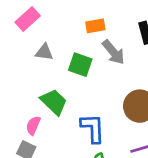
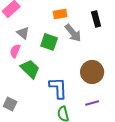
gray triangle: (44, 52) -> (23, 33), turned 32
pink semicircle: (33, 125) -> (15, 51), moved

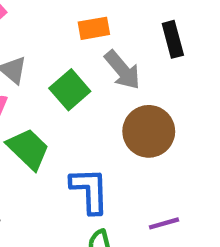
green square: (49, 42) -> (70, 90), turned 30
brown circle: (92, 72) -> (149, 131), moved

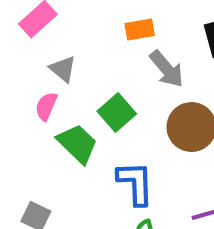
green square: (70, 90) -> (117, 113), moved

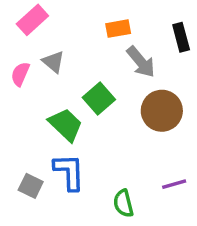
pink semicircle: (46, 106) -> (20, 74), moved
blue L-shape: (135, 183) -> (69, 172), moved

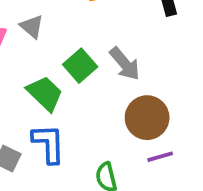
gray arrow: (141, 62) -> (125, 64), moved
brown circle: (162, 111) -> (147, 118), moved

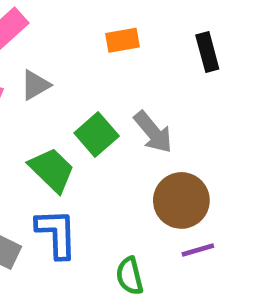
gray triangle: (32, 27) -> (35, 85), turned 50

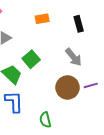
gray arrow: (153, 132) -> (74, 57), moved
purple line: (198, 250) -> (91, 85), moved

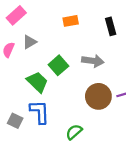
gray arrow: (74, 57) -> (93, 61), moved, turned -42
green semicircle: (45, 120) -> (74, 132), turned 63

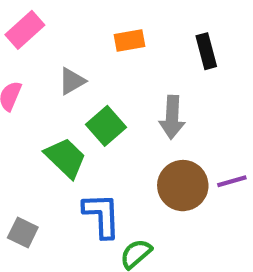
gray triangle: (30, 42) -> (72, 81), moved
gray arrow: (93, 61) -> (172, 117), turned 85
blue L-shape: (40, 112) -> (102, 215), moved

